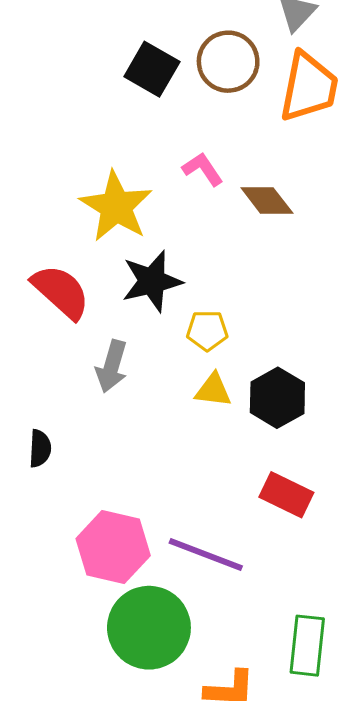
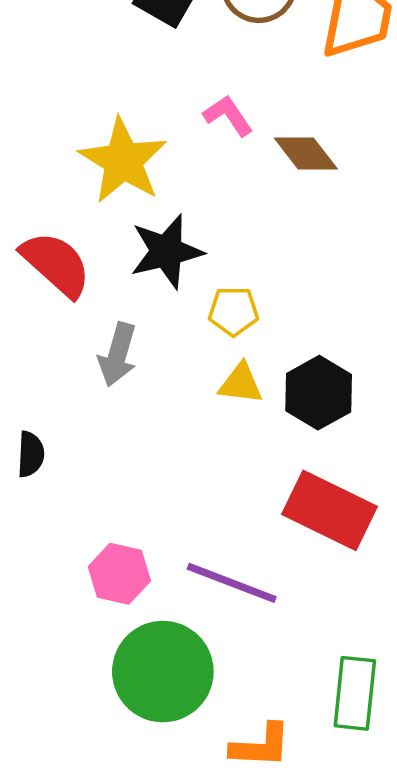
red rectangle: (286, 495) -> (329, 510), size x1.4
pink hexagon: (113, 547) -> (119, 574), size x0.7

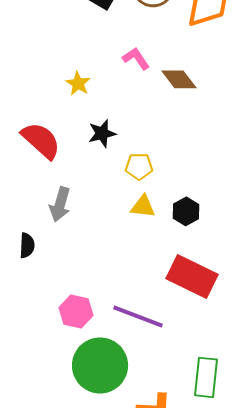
yellow star: (123, 161) -> (78, 83), size x0.5
black star: (166, 251) -> (102, 133), size x0.7
gray arrow: (118, 355) -> (60, 204), moved
black hexagon: (319, 393) -> (186, 211), size x0.7

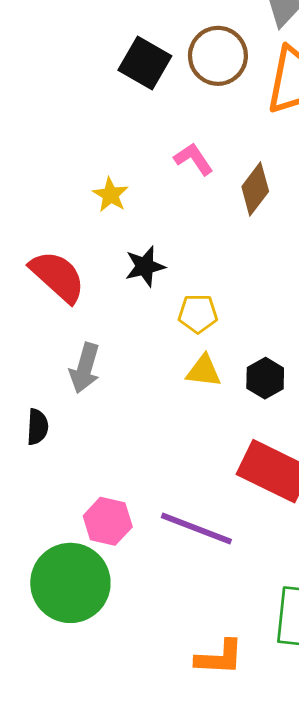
brown diamond: (179, 79) -> (255, 189), turned 75
green circle: (100, 365) -> (70, 583), moved

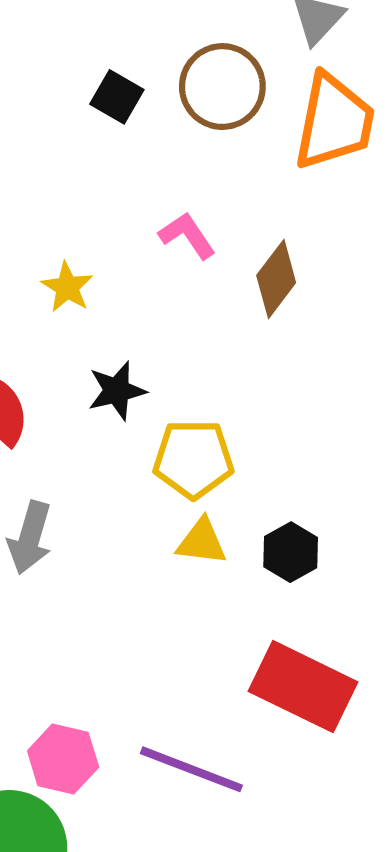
black square: (145, 63) -> (117, 97), size x0.7
yellow pentagon: (198, 314) -> (193, 459), size x1.4

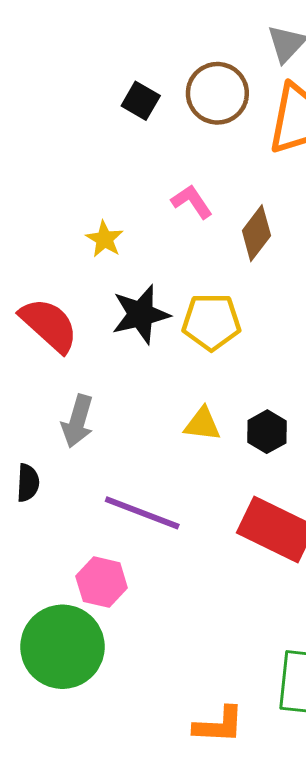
black star: (117, 391) -> (141, 314), size x1.4
yellow pentagon: (193, 459) -> (211, 322), moved
purple line: (191, 769) -> (142, 513), moved

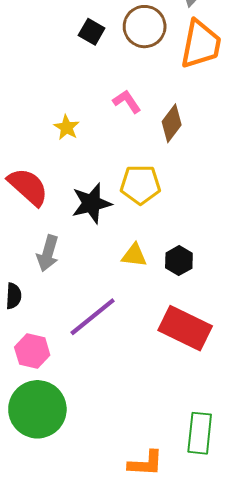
black star: (141, 314) -> (92, 203), moved
purple line: (142, 513) -> (93, 317), turned -60
pink hexagon: (102, 582) -> (32, 351), moved

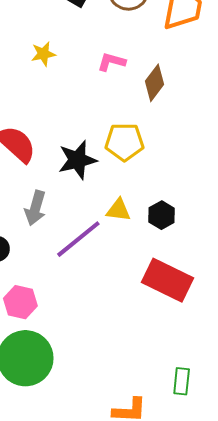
pink L-shape: (127, 101) -> (111, 62), turned -40
yellow star: (67, 127) -> (43, 54), moved, turned 30
purple line: (93, 317) -> (78, 239), moved
green rectangle: (200, 433) -> (182, 381), size x0.7

